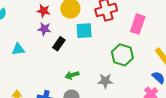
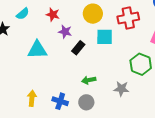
red star: (43, 11) -> (53, 15), moved
cyan triangle: (18, 49) -> (37, 50), size x1.5

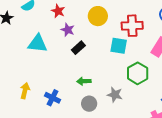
cyan square: (105, 37) -> (119, 46), moved
gray circle: (86, 102) -> (89, 104), moved

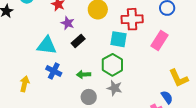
cyan triangle: (38, 44) -> (47, 45), moved
green hexagon: (138, 73) -> (112, 65), moved
blue cross: (52, 98) -> (54, 71), moved

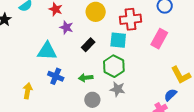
black rectangle: (78, 41) -> (88, 45), moved
blue semicircle: (167, 97) -> (170, 95), turned -96

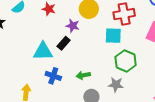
purple star: (66, 27) -> (73, 26), moved
black rectangle: (88, 45) -> (64, 43), moved
green hexagon: (114, 66) -> (126, 61), moved

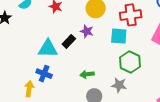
purple star: (73, 26) -> (87, 31), moved
blue cross: (53, 76) -> (44, 74), moved

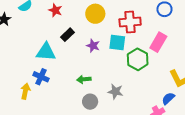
purple star: (87, 31) -> (93, 46), moved
black rectangle: (69, 41) -> (67, 35), moved
green hexagon: (130, 62) -> (138, 59), moved

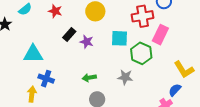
red cross: (130, 22) -> (143, 16), moved
purple star: (93, 46) -> (87, 42), moved
cyan triangle: (46, 52) -> (33, 54), moved
gray star: (115, 92) -> (125, 77), moved

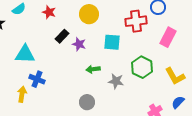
pink rectangle: (160, 35) -> (168, 37), moved
green hexagon: (141, 53) -> (142, 67), moved
green arrow: (89, 78) -> (93, 69), moved
blue semicircle: (175, 90) -> (178, 102), moved

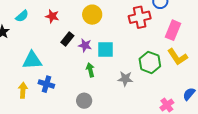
cyan square: (112, 42) -> (105, 49), moved
green arrow: (93, 69) -> (90, 70), moved, turned 88
yellow L-shape: (175, 76) -> (177, 57), moved
yellow arrow: (22, 94) -> (23, 90), moved
gray circle: (87, 102) -> (84, 101), moved

